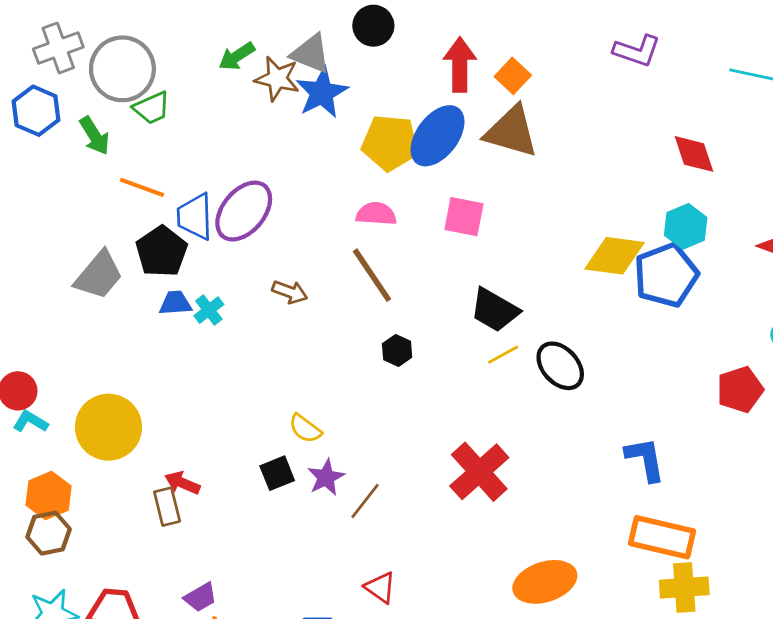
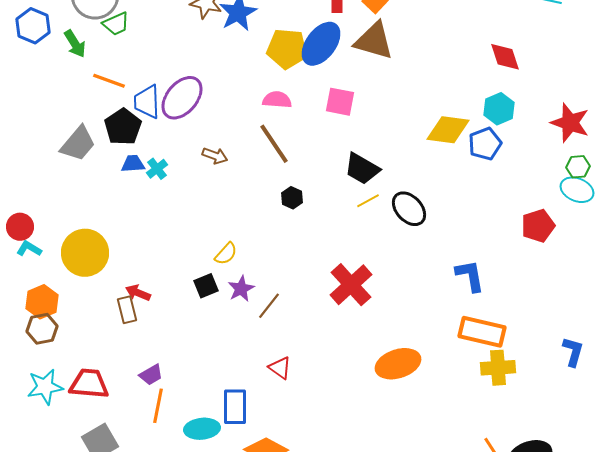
blue pentagon: (666, 275) -> (485, 144), size x0.7
yellow semicircle: (305, 429) -> (226, 254), turned -85

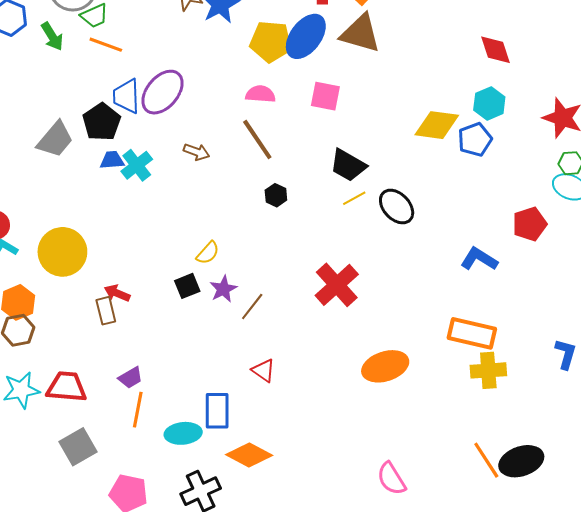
orange line: (109, 81) -> (106, 45), moved
cyan cross: (157, 169) -> (137, 165), size x1.4
blue L-shape: (470, 276) -> (479, 259), moved, turned -48

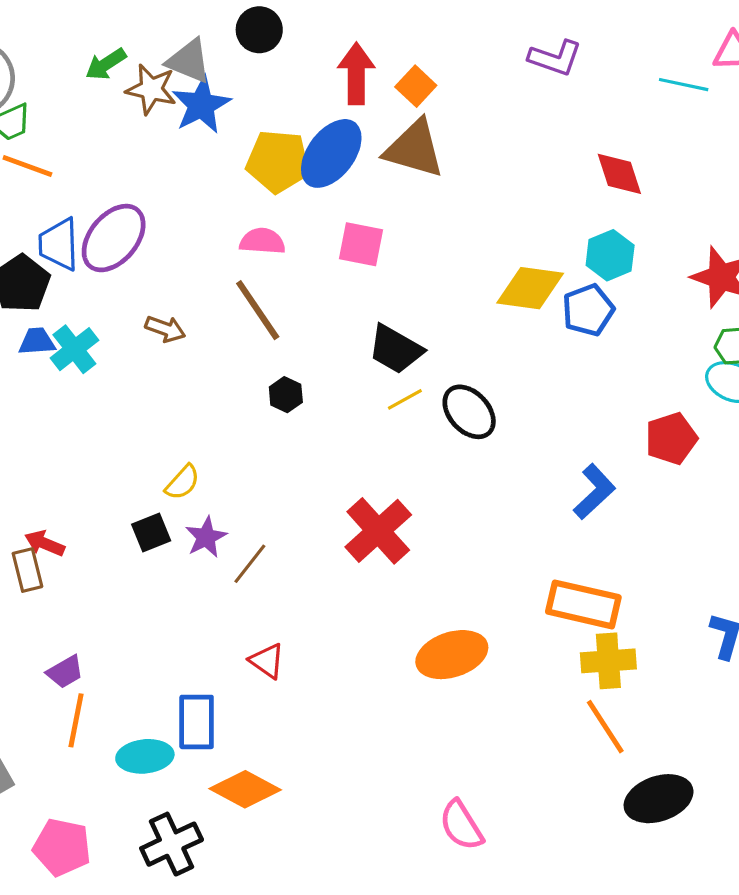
blue L-shape: (479, 259) -> (594, 492), turned 105
orange line: (486, 460) -> (605, 727), moved

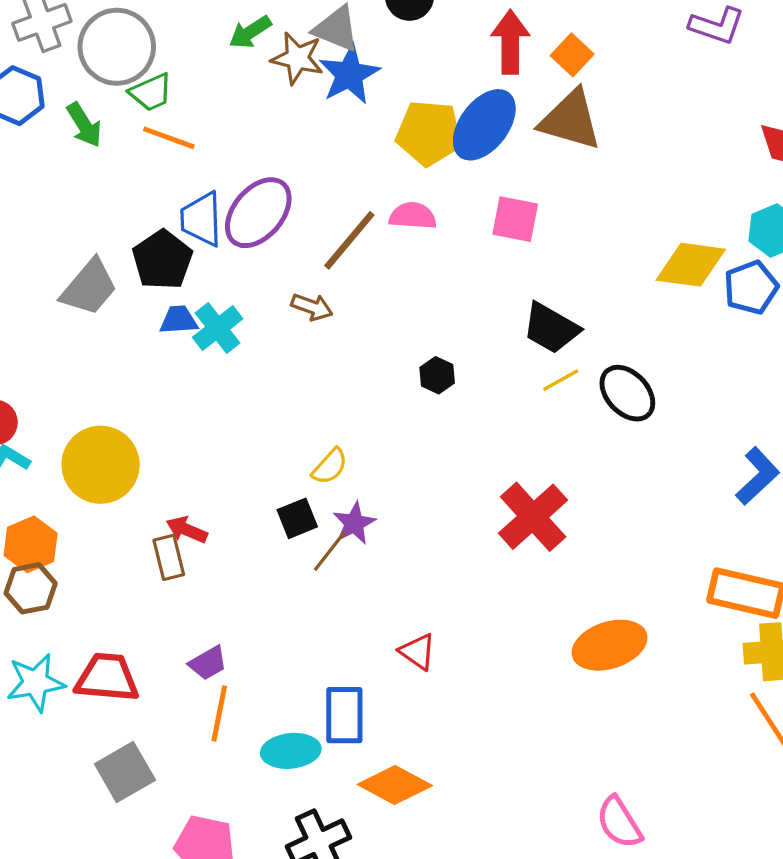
brown line: (258, 310) -> (349, 240), moved, turned 74
brown line: (250, 564) -> (330, 551), moved

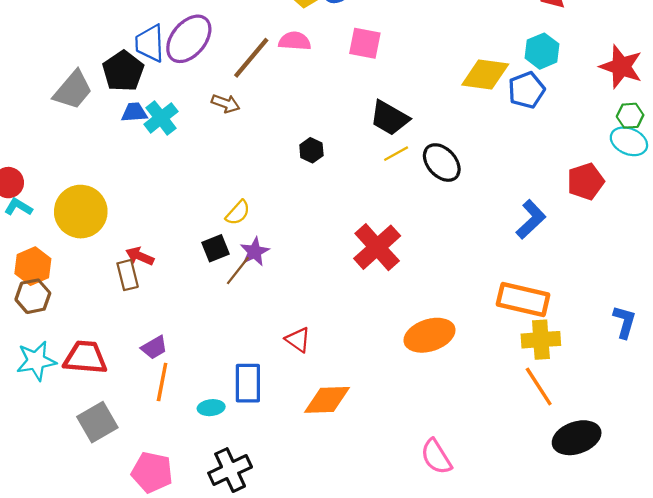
cyan ellipse: (291, 751) -> (211, 408), size x0.7
orange diamond: (395, 785) -> (327, 400), moved, turned -30

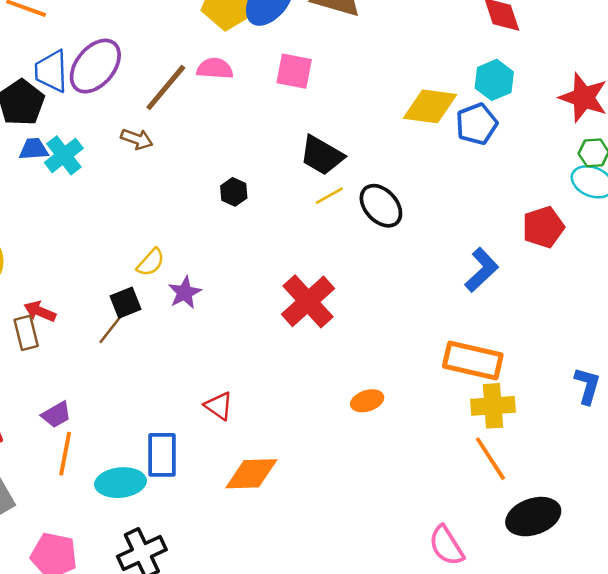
purple star: (255, 252) -> (185, 293), moved
brown line: (238, 271) -> (112, 328), moved
orange ellipse: (429, 335) -> (367, 401), size x0.6
cyan ellipse: (211, 408) -> (120, 483), size x1.6
pink semicircle: (436, 457) -> (446, 546), moved

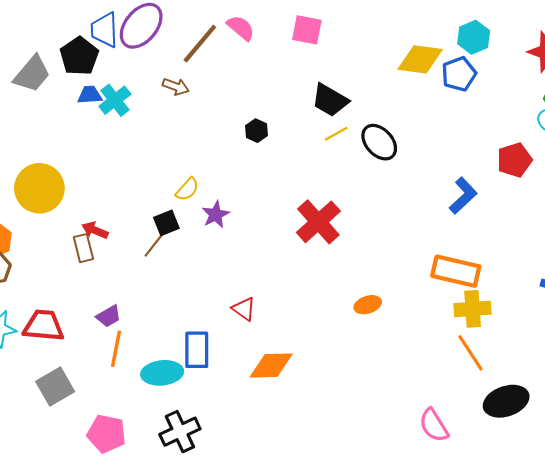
pink semicircle: (215, 69) -> (241, 28), turned 36

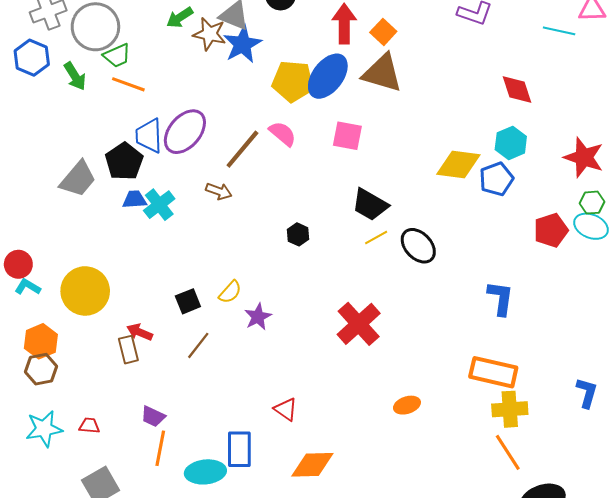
red pentagon: (515, 160) -> (551, 230), moved
blue L-shape: (463, 196) -> (501, 298), turned -39
black square: (166, 223) -> (188, 301), moved
purple trapezoid: (109, 316) -> (153, 416), turned 55
red trapezoid: (44, 326) -> (89, 426), size x0.5

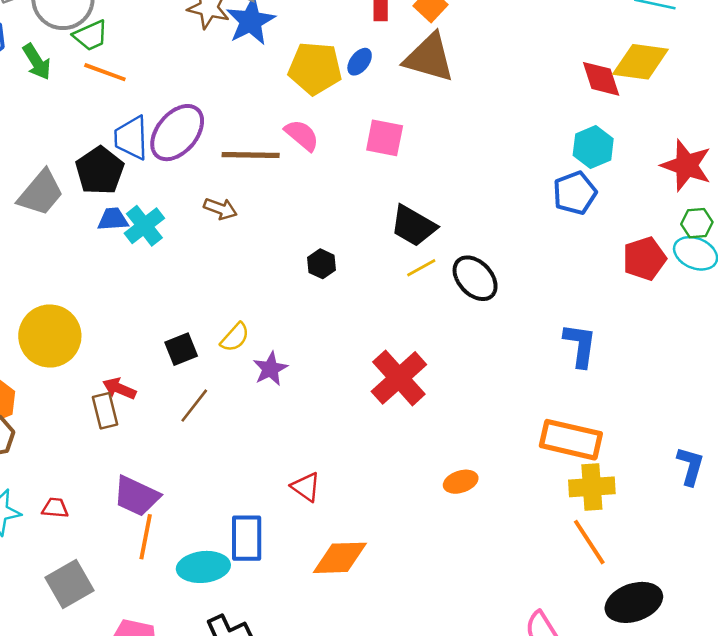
blue ellipse: (328, 76) -> (360, 62), size x0.5
brown line: (242, 149) -> (251, 155), turned 51
yellow diamond: (458, 165) -> (640, 62), moved
purple trapezoid: (153, 416) -> (136, 496), size x1.5

